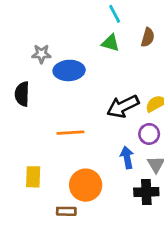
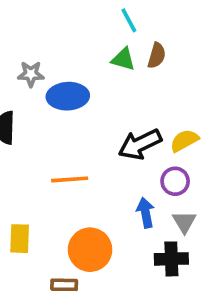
brown semicircle: (148, 37) -> (157, 55), moved

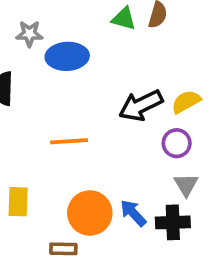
blue arrow: (145, 213) -> (133, 213), moved, turned -32

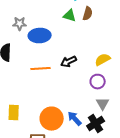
black arrow: (141, 105) -> (69, 62), moved, size x0.7
orange line: (69, 141) -> (41, 69), moved
black cross: (173, 222) -> (96, 124), turned -30

